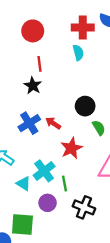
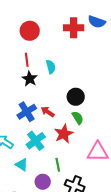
cyan semicircle: (78, 53) -> (51, 67), moved
red line: (40, 64) -> (27, 60), moved
green semicircle: (99, 128) -> (78, 118), moved
cyan cross: (44, 171) -> (36, 141), moved

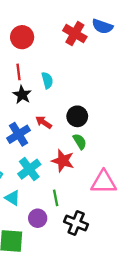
red cross: (74, 28) -> (75, 34), turned 30
red arrow: (48, 112) -> (44, 122), moved
red star: (64, 134) -> (63, 161), turned -30

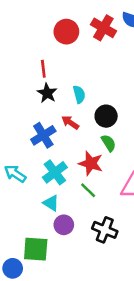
red circle: (22, 37) -> (66, 32), moved
cyan semicircle: (47, 80) -> (79, 94), moved
cyan triangle: (12, 198) -> (51, 203), moved
green line: (56, 198) -> (88, 190), moved, turned -35

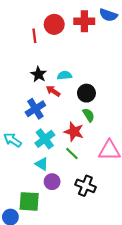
red cross: (103, 28) -> (84, 21), turned -30
red line: (43, 69) -> (34, 36), moved
cyan semicircle: (79, 94) -> (65, 75), turned -80
red arrow: (70, 122) -> (53, 91), moved

